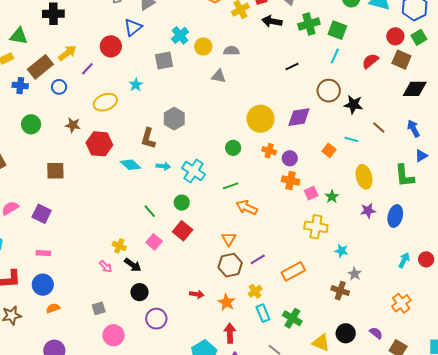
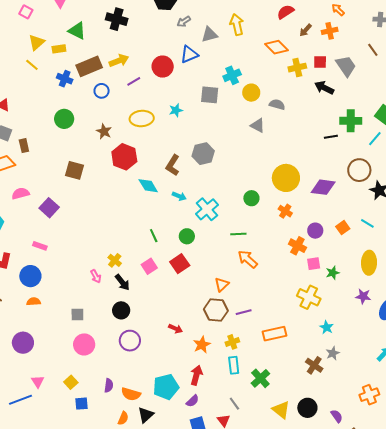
green cross: (309, 24) -> (351, 121), moved
purple circle: (290, 158) -> (315, 231), moved

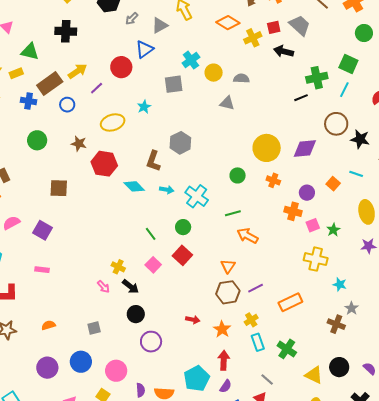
blue circle: (30, 276) -> (81, 362), moved
pink circle: (84, 344) -> (116, 371), moved

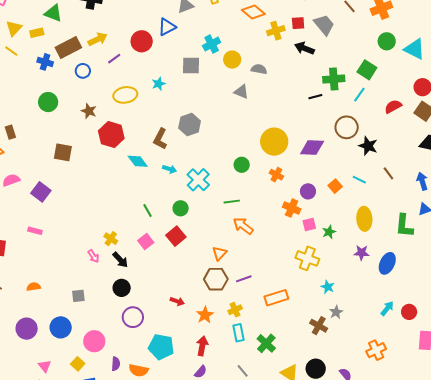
cyan pentagon: (197, 379) -> (161, 347), moved, turned 30

